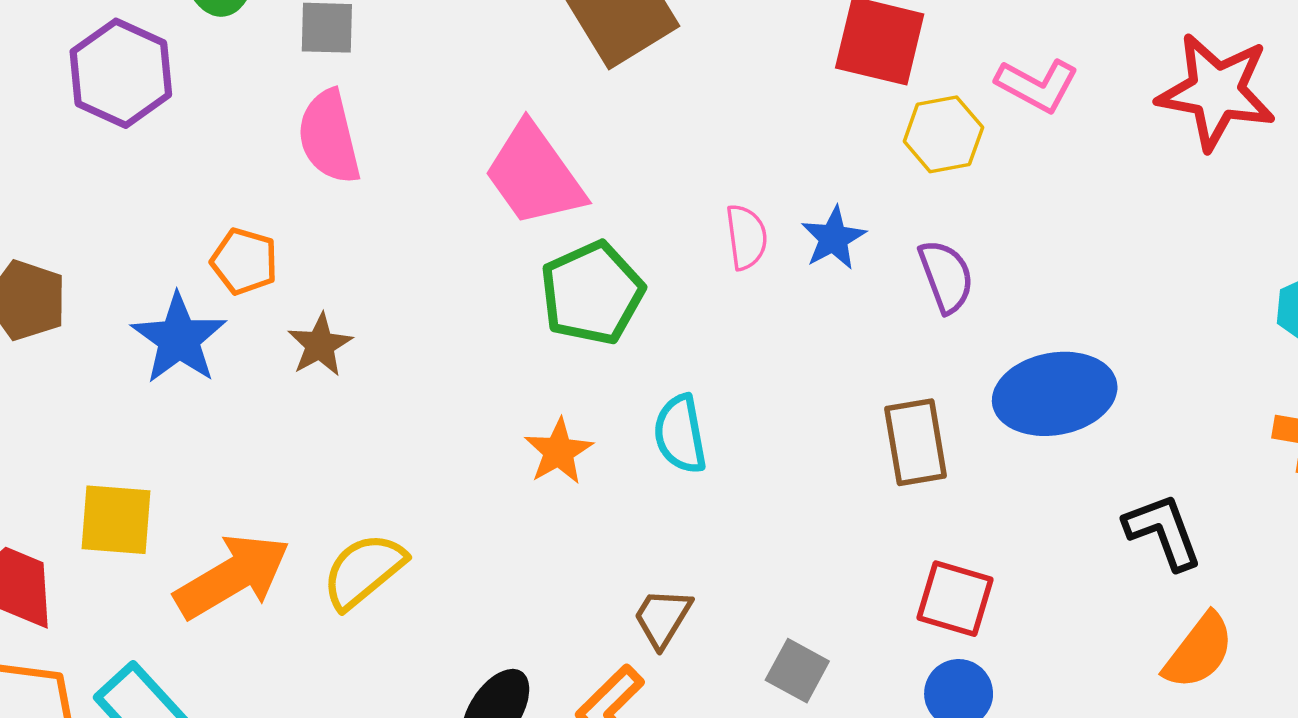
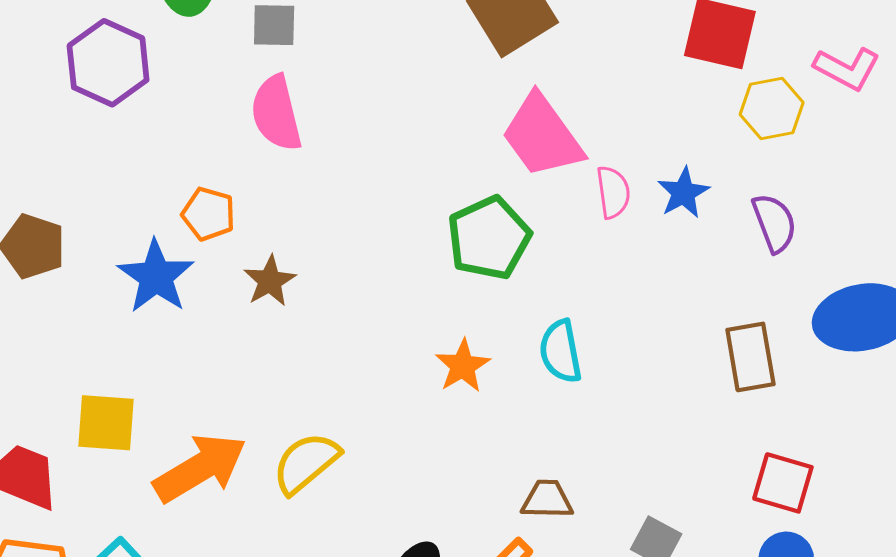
pink trapezoid: (534, 175) -> (542, 136), moved
brown trapezoid: (662, 618) -> (547, 500), turned 60

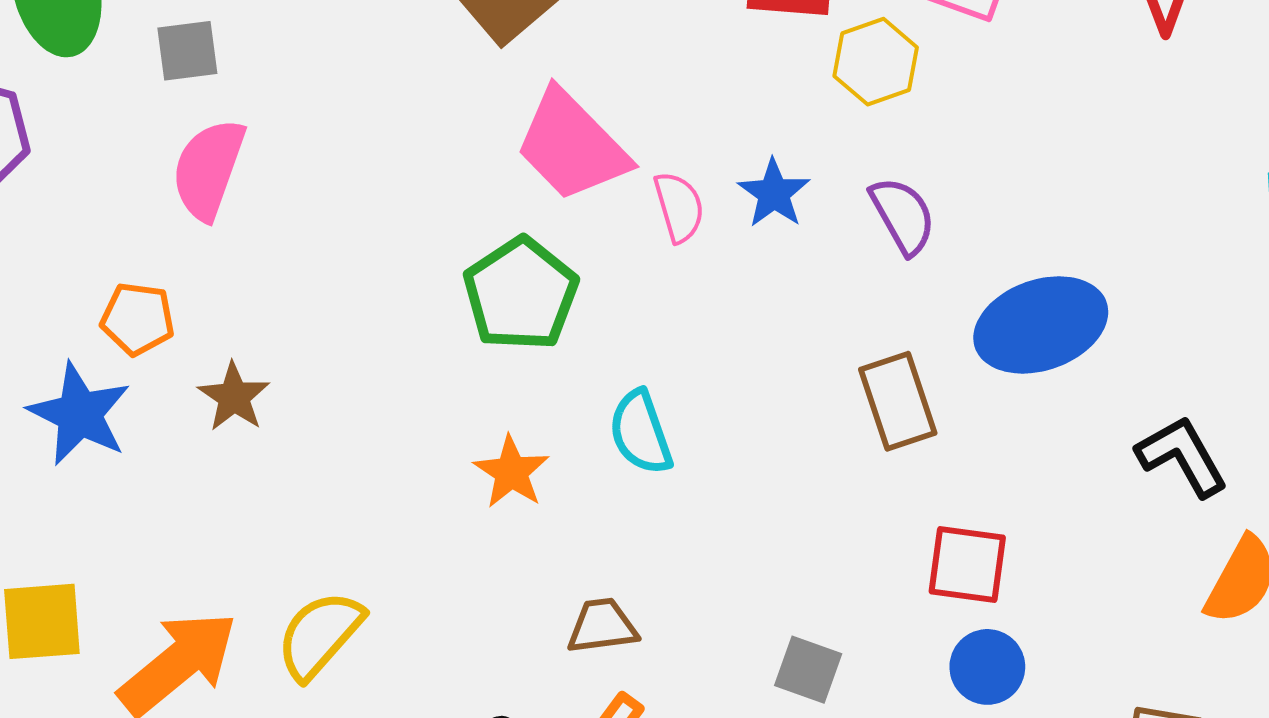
pink semicircle: (276, 113) -> (208, 169), turned 42
brown trapezoid: (547, 500) -> (602, 626), moved

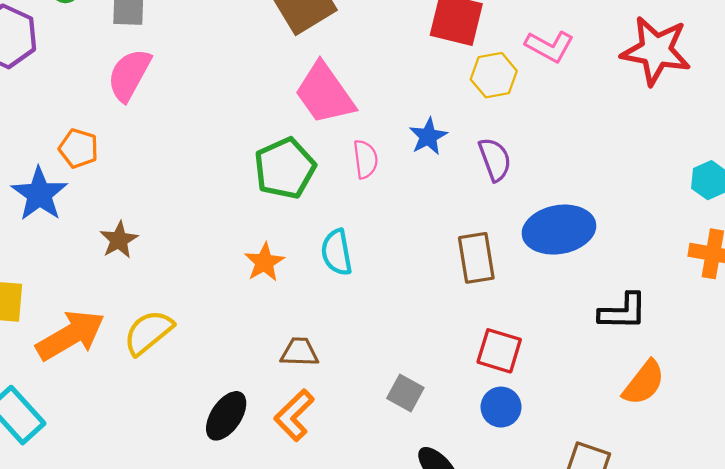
pink semicircle: (679, 207) -> (365, 159), moved
brown star: (234, 397) -> (119, 240), moved
black L-shape: (1182, 456) -> (623, 312), turned 111

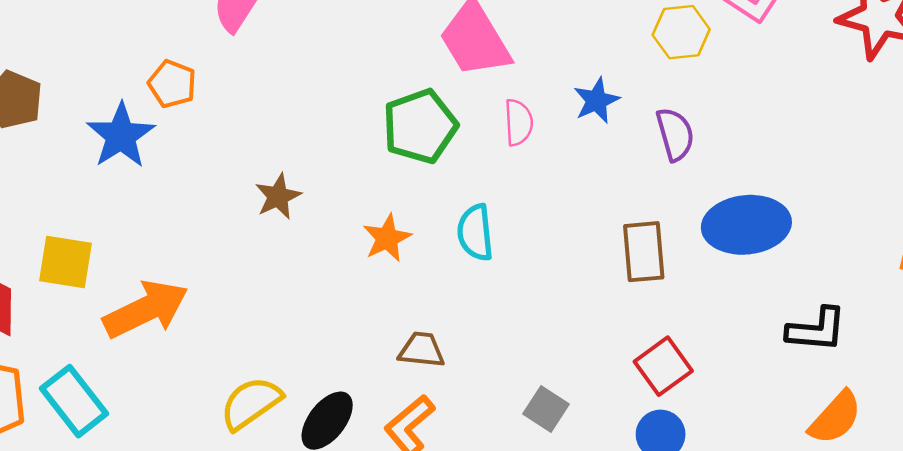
brown star: (119, 240) -> (278, 196), moved
yellow semicircle: (148, 332) -> (251, 403), moved
red square: (499, 351) -> (663, 366), turned 33

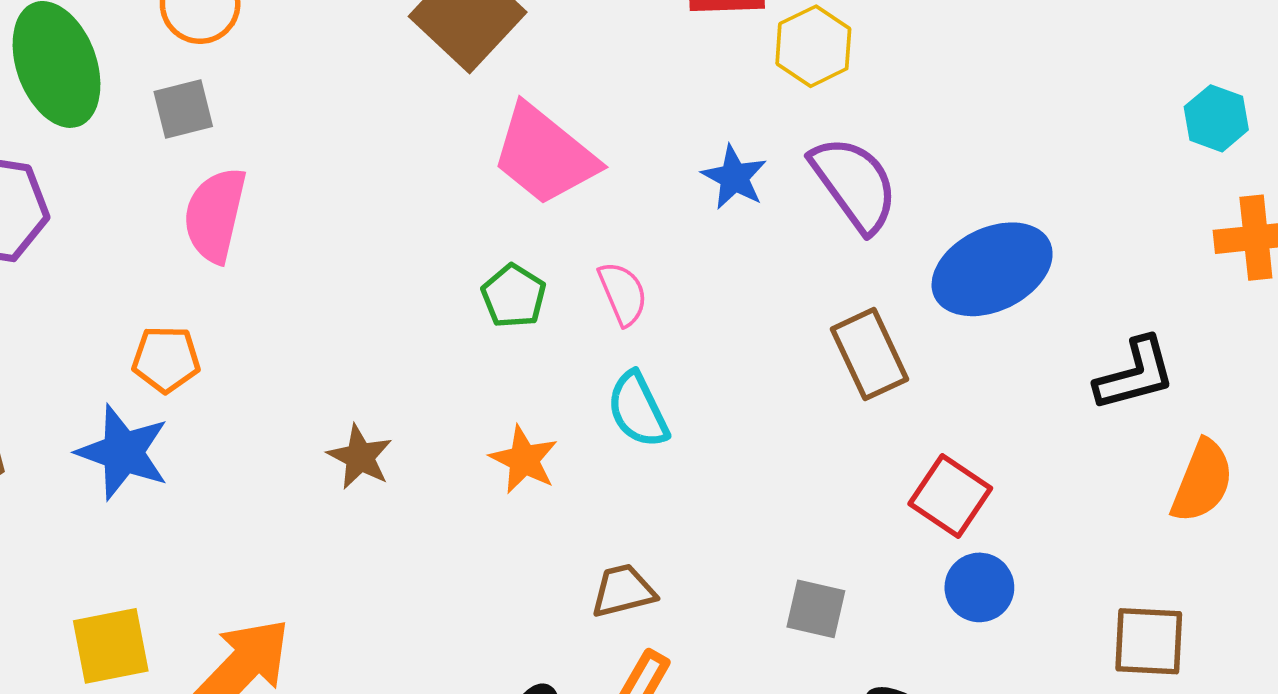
pink semicircle: (519, 122) -> (623, 294), moved
green pentagon: (420, 126) -> (514, 296), size x0.6
purple semicircle: (675, 134) -> (854, 184), size x1.4

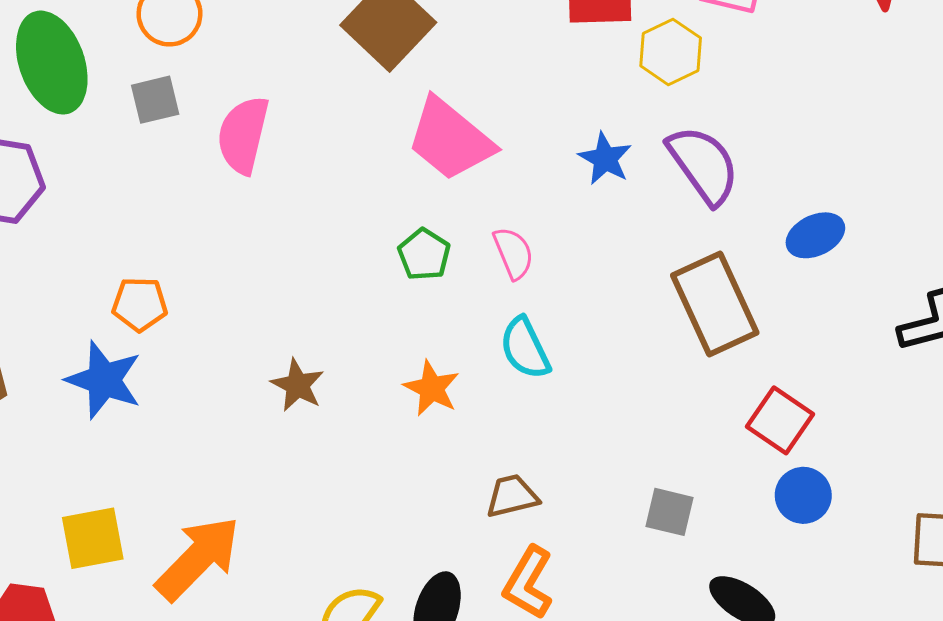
pink semicircle: (215, 215) -> (243, 135), moved
blue ellipse: (992, 269) -> (815, 235), size x0.6
brown rectangle: (869, 354) -> (715, 304), size x1.4

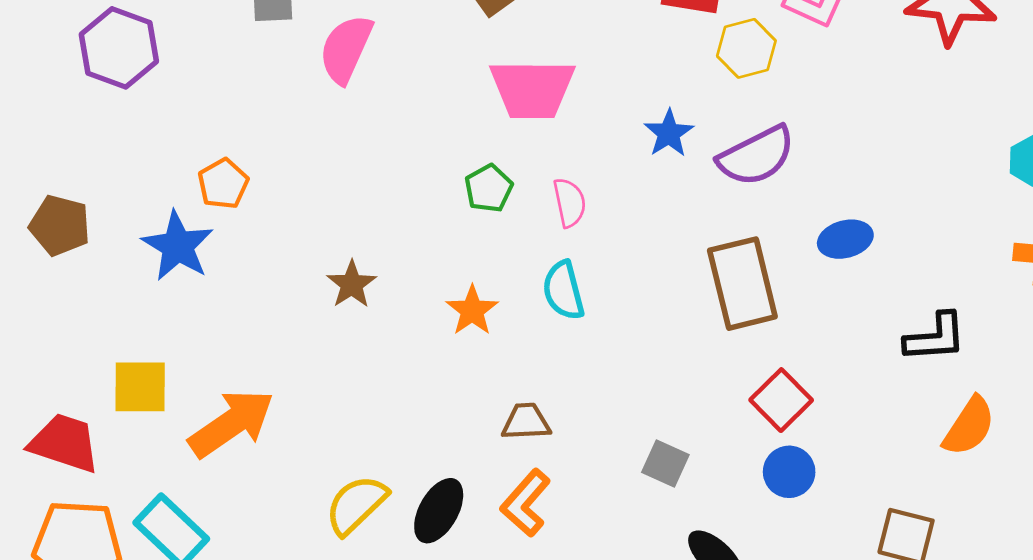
pink trapezoid: (450, 139) -> (532, 89), turned -50
purple semicircle: (703, 165) -> (756, 156), turned 88
orange pentagon: (140, 304) -> (223, 184), turned 30

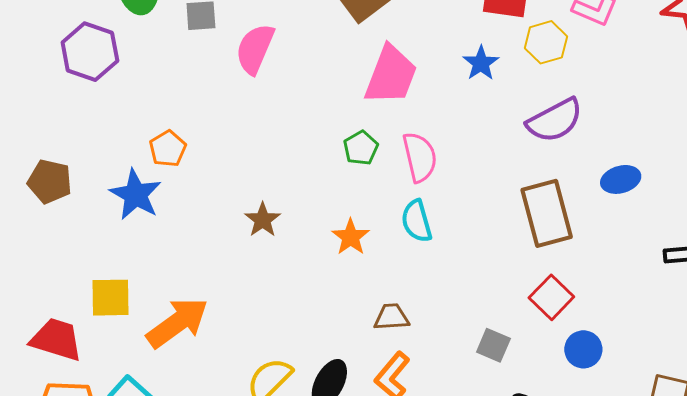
pink trapezoid: (532, 89) -> (391, 75), turned -68
blue star: (669, 133) -> (481, 63), moved
pink semicircle: (570, 203) -> (420, 157), size x1.4
red square: (781, 400) -> (551, 297), moved

